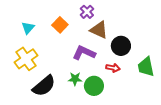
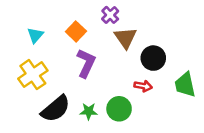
brown triangle: (99, 30) -> (125, 38), turned 30
purple L-shape: (84, 53) -> (86, 63), moved, turned 90
green star: (75, 79) -> (89, 111), moved

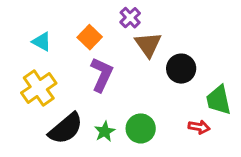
cyan triangle: (35, 35) -> (42, 42), turned -42
red arrow: (143, 86) -> (199, 127), moved
green star: (89, 111) -> (105, 131), turned -30

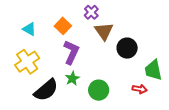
green star: (105, 131) -> (72, 78), moved

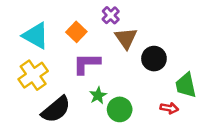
cyan triangle: (29, 29) -> (36, 36), size x1.6
purple L-shape: (71, 52) -> (87, 64), turned -115
green star: (72, 78) -> (98, 95), moved

